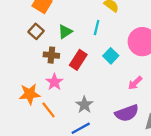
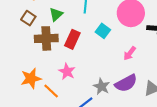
brown cross: (51, 55) -> (46, 38), size x1.5
pink star: (54, 82) -> (67, 72), moved
gray star: (84, 105) -> (102, 86), moved

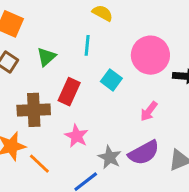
brown cross: (46, 38) -> (34, 110), moved
pink star: (67, 72) -> (77, 136), moved

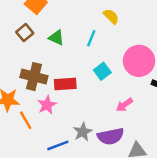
green triangle: (46, 57) -> (56, 38), turned 49
red rectangle: (69, 92) -> (65, 84), moved, turned 45
pink star: (77, 136) -> (47, 105), moved

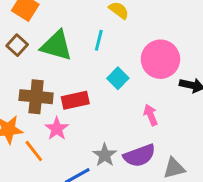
green triangle: (56, 38) -> (56, 46), size x1.6
pink arrow: (124, 105) -> (151, 115), turned 112

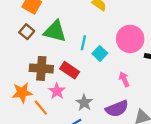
cyan line: (99, 40) -> (83, 43), moved
red rectangle: (75, 100) -> (70, 70), turned 48
gray star: (105, 155) -> (84, 103), moved

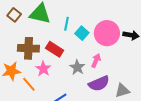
pink circle: (130, 39) -> (107, 33), moved
pink arrow: (124, 79) -> (96, 61), moved, turned 48
gray star: (84, 103) -> (77, 67), moved

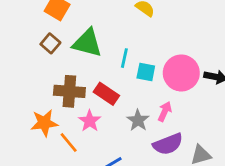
cyan square: (82, 33) -> (146, 72), turned -32

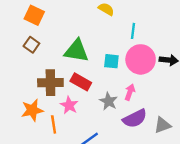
green triangle: (87, 43) -> (76, 51), moved
cyan line: (124, 58) -> (133, 31), moved
orange line: (69, 142) -> (54, 124), turned 36

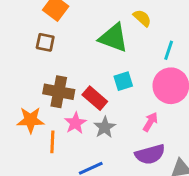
brown square: (31, 45) -> (45, 42), turned -35
green triangle: (76, 51) -> (113, 38), moved
cyan square: (111, 61) -> (123, 81), moved, turned -35
gray star: (109, 101) -> (105, 127), moved

